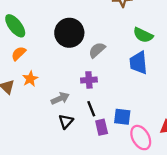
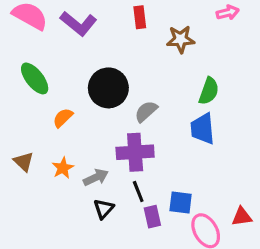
green semicircle: (143, 35) -> (209, 91), turned -96
orange semicircle: (19, 53) -> (63, 118), moved
orange star: (30, 79) -> (63, 168), moved
purple cross: (89, 80) -> (135, 152), size x1.6

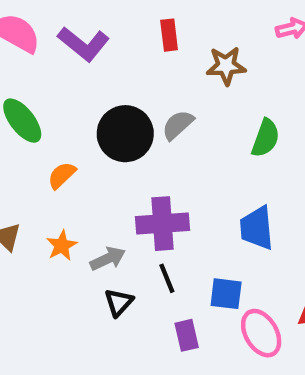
gray semicircle: (146, 111) -> (178, 125), moved
blue trapezoid: (203, 129) -> (257, 228), moved
purple rectangle: (152, 217) -> (187, 335), moved

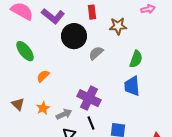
black circle: (125, 134) -> (74, 36), moved
purple cross: (162, 224) -> (89, 98), turned 30
blue trapezoid: (257, 228) -> (132, 86), moved

